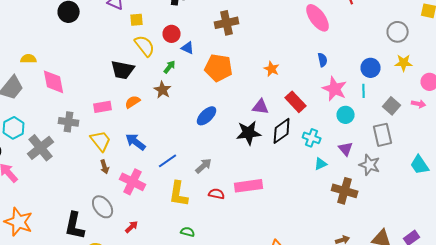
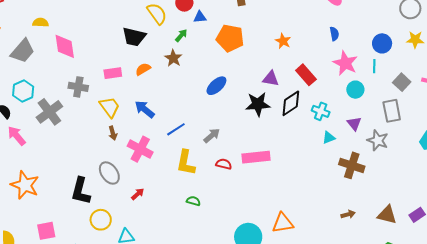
blue triangle: (188, 48) -> (200, 17), turned -32

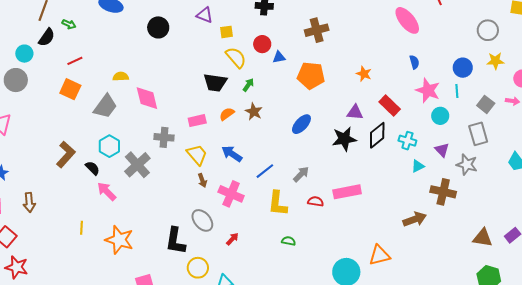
green arrow: (181, 35) -> (248, 85), moved
brown star: (173, 58) -> (254, 112), moved
brown arrow: (348, 214) -> (415, 219), moved, size x1.6

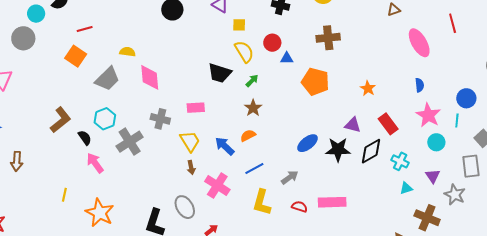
orange semicircle: (227, 114) -> (248, 136), moved
blue ellipse: (301, 124) -> (307, 143), moved

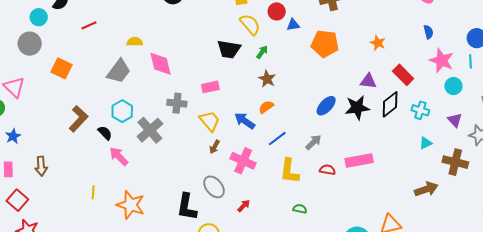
orange square: (76, 56) -> (62, 68), moved
brown arrow: (191, 168) -> (215, 147), turned 48
cyan triangle: (406, 188) -> (426, 143), moved

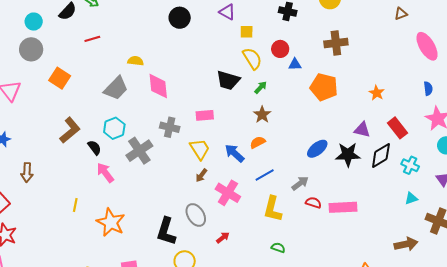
cyan circle: (39, 17) -> (34, 22), moved
red semicircle: (327, 170) -> (313, 203), moved

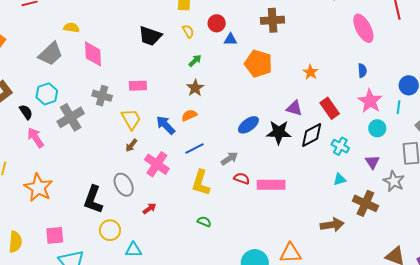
yellow semicircle: (252, 58) -> (188, 31), size x0.6
black trapezoid: (228, 80) -> (150, 36), moved

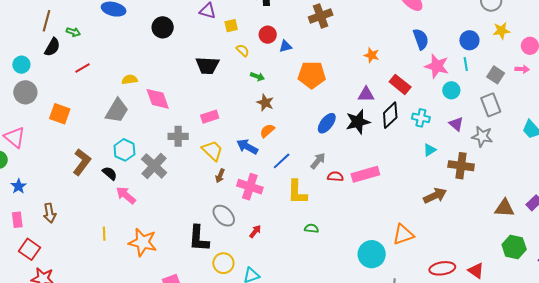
green arrow: (195, 61) -> (257, 76), turned 80
orange pentagon: (258, 64) -> (312, 75), moved
blue semicircle: (362, 71) -> (421, 39), size x1.5

